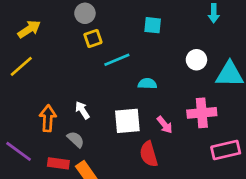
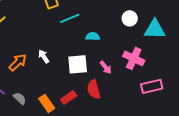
pink cross: (202, 113) -> (134, 58), turned 30
orange arrow: (48, 118) -> (18, 62), turned 42
gray semicircle: (76, 139) -> (20, 98), moved
red rectangle: (58, 163) -> (69, 97), moved, turned -42

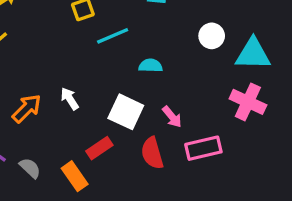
pink cross: (134, 58) -> (248, 102), moved
white square: (78, 64) -> (126, 112), turned 30
pink rectangle: (152, 86) -> (203, 148), moved
red rectangle: (69, 97) -> (99, 148), moved

